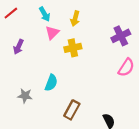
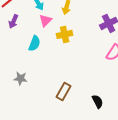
purple arrow: (19, 47) -> (13, 21), moved
cyan semicircle: (51, 83) -> (34, 43), moved

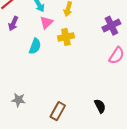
gray star: (20, 78) -> (18, 100), moved
brown rectangle: (64, 91) -> (58, 111), moved

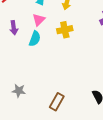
pink triangle: (46, 22) -> (39, 20), moved
purple arrow: (13, 24) -> (14, 28), moved, turned -32

